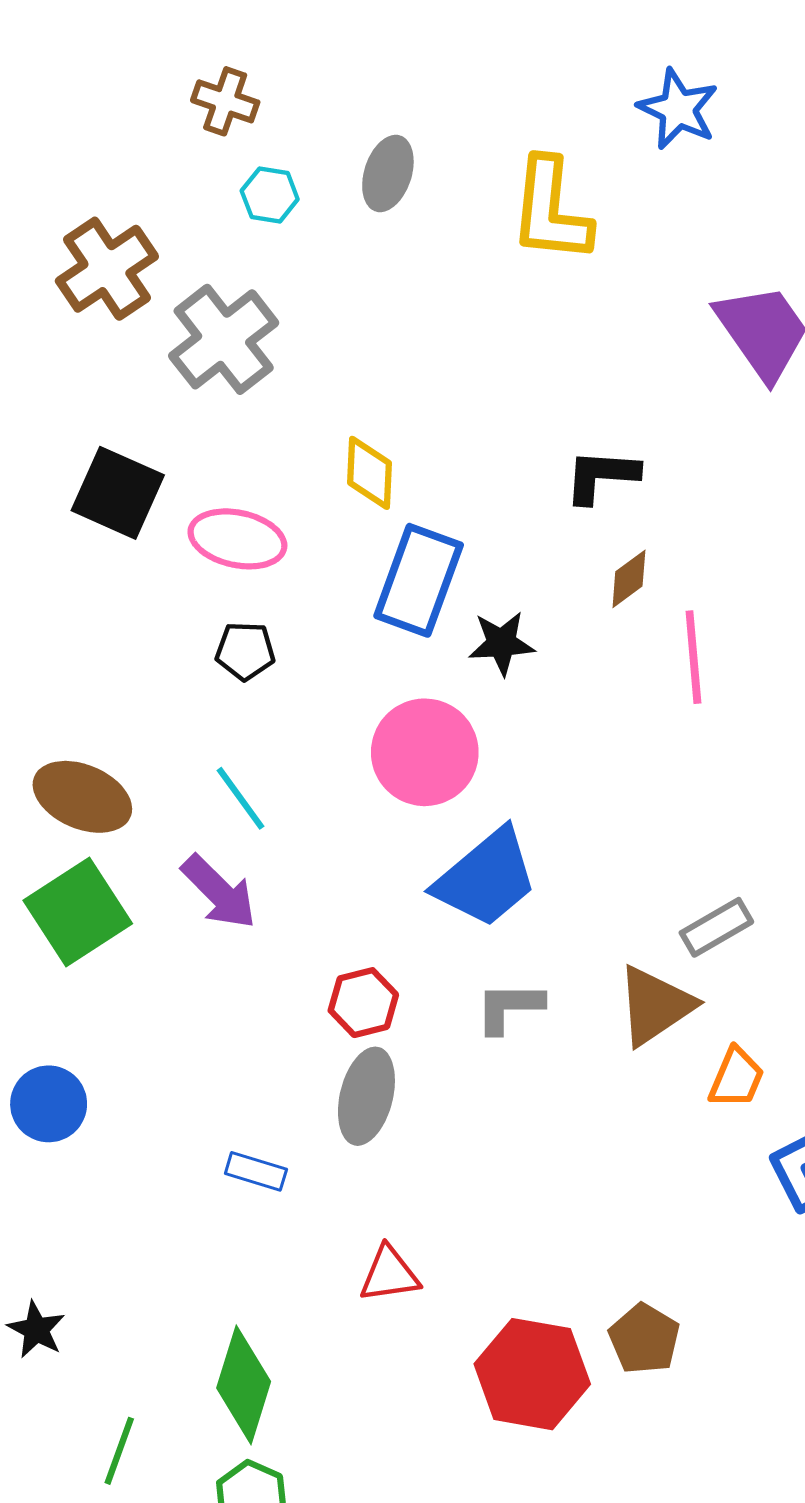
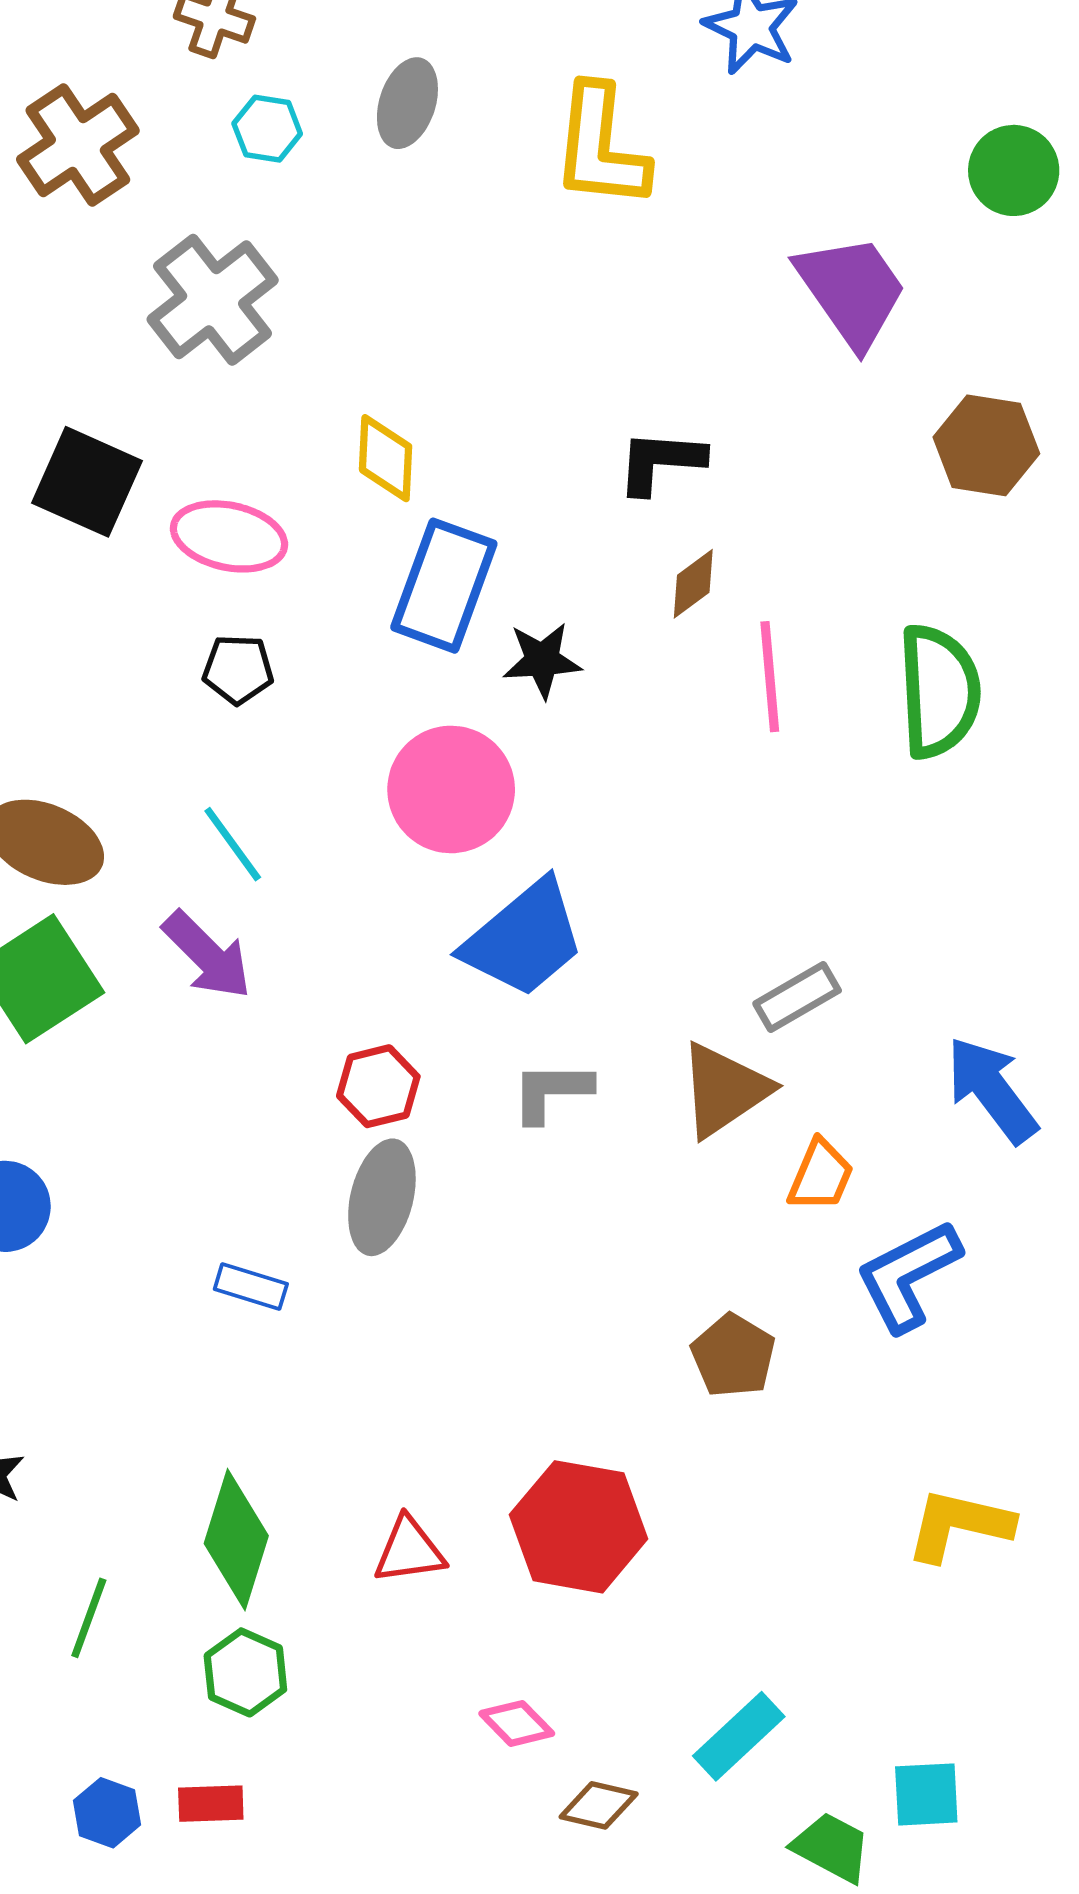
brown cross: (107, 269) -> (78, 145), moved
red triangle: (389, 1274) -> (409, 1550), moved
brown pentagon: (644, 1339) -> (733, 1356), moved

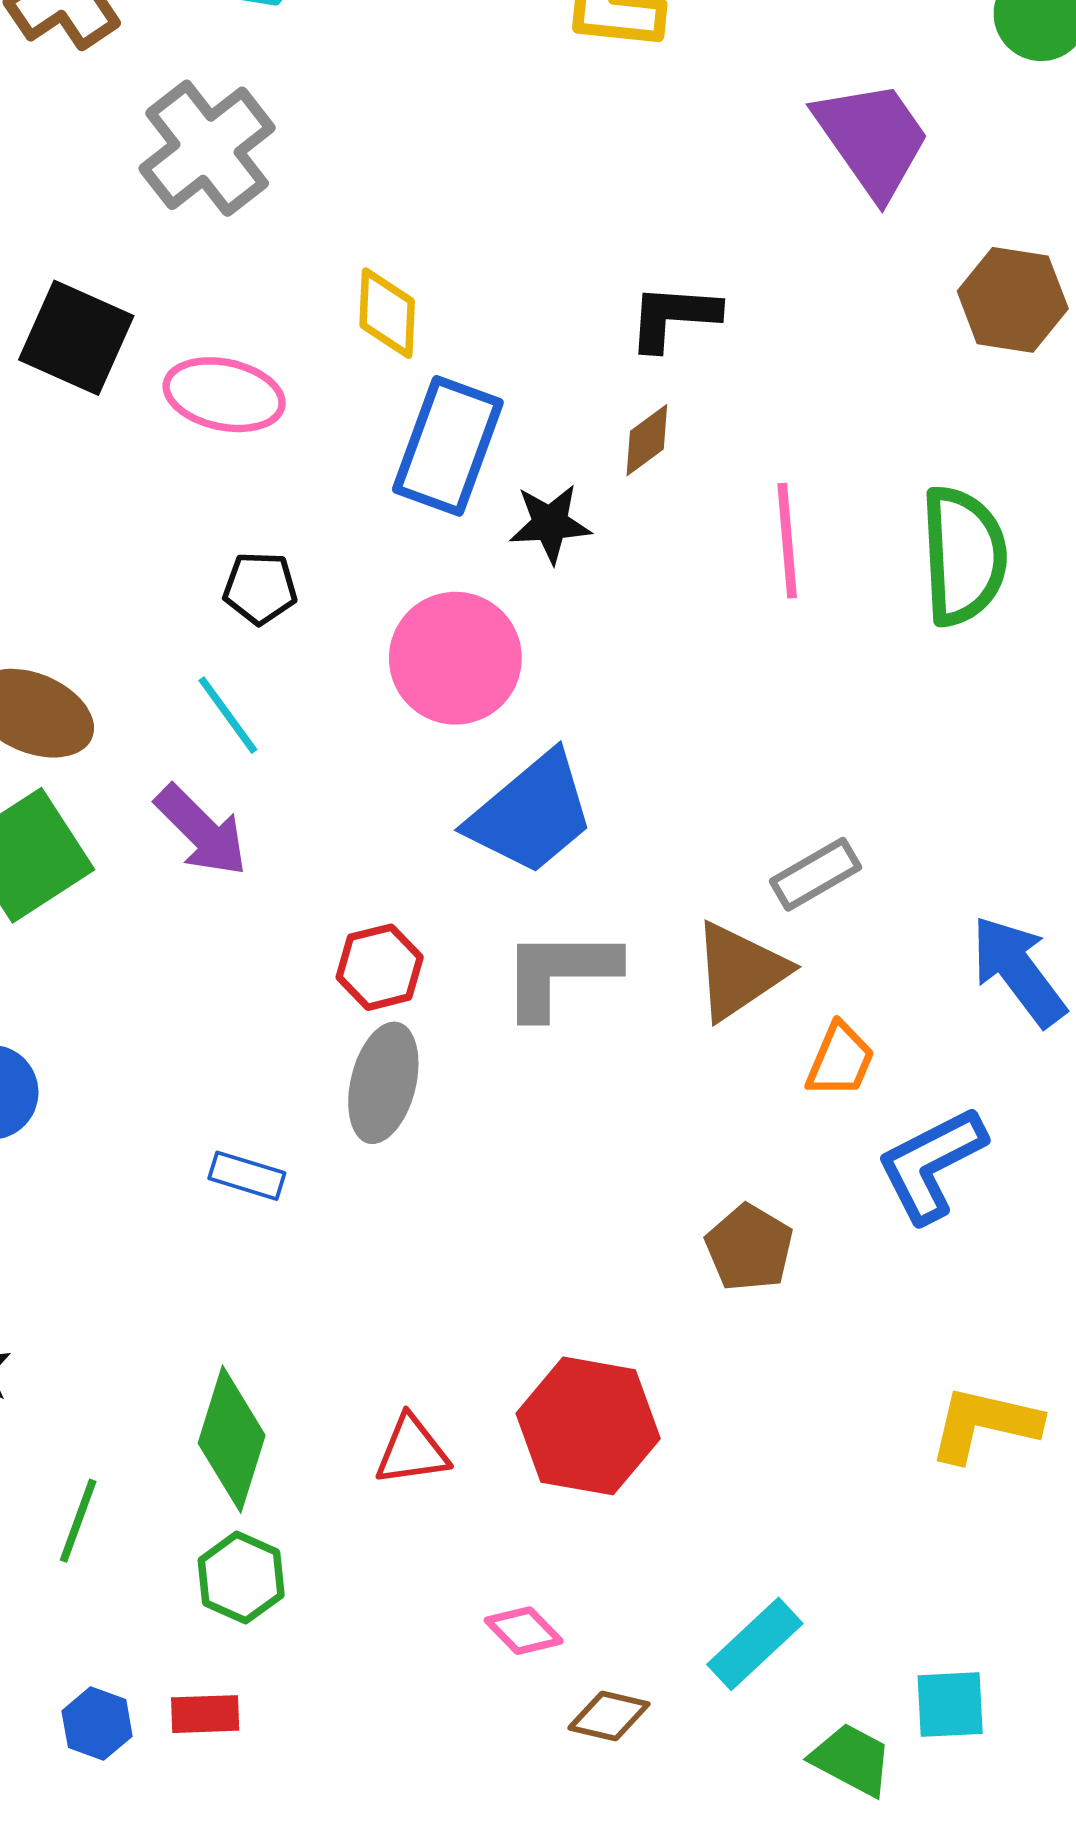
brown diamond: (693, 584) -> (647, 440), moved
black pentagon: (238, 669) -> (260, 588), moved
gray L-shape: (551, 1092) -> (560, 973), size x1.4

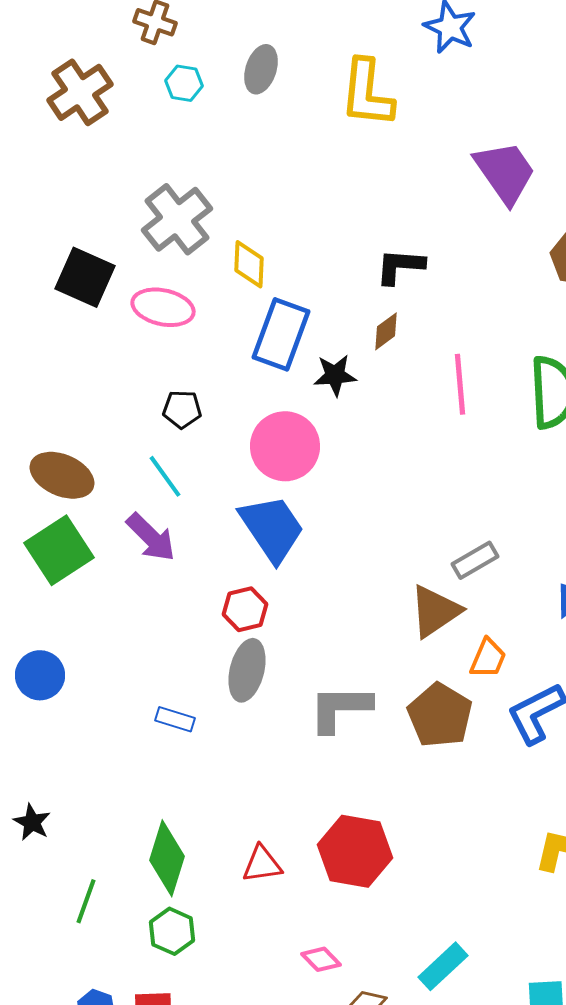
gray cross: (207, 148) -> (177, 219), moved
blue trapezoid: (531, 814) -> (272, 528), moved, turned -84
gray L-shape: (560, 973) -> (340, 708), moved
brown pentagon: (749, 1248) -> (440, 715), moved, size x1.4

